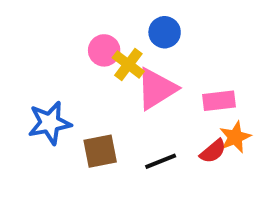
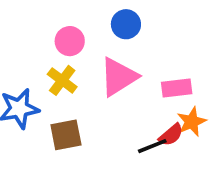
yellow cross: (128, 65) -> (62, 80), moved
black line: (161, 161) -> (152, 146), moved

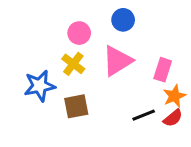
pink rectangle: (177, 88) -> (163, 70), turned -65
red semicircle: (171, 135) -> (173, 118), moved

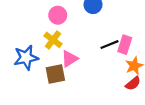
pink triangle: (117, 61) -> (69, 59), moved, size x0.7
black line: (144, 115) -> (109, 45), moved

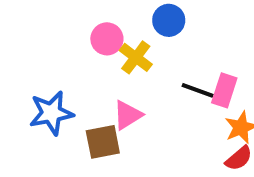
yellow cross: (53, 40) -> (136, 57), moved
black line: (109, 45) -> (198, 90), turned 42

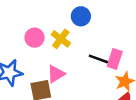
pink circle: (107, 39) -> (35, 38), moved

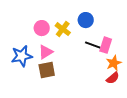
blue circle: (81, 16) -> (86, 20), moved
pink triangle: (56, 74) -> (46, 52), moved

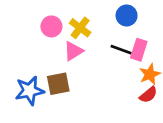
blue circle: (86, 20) -> (127, 16), moved
pink triangle: (46, 52) -> (73, 51), moved
blue star: (22, 56) -> (30, 91), moved

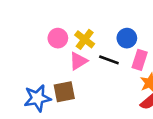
blue circle: (127, 16) -> (127, 38), moved
black line: (121, 50) -> (109, 60), moved

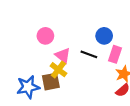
yellow cross: (85, 39) -> (58, 70), moved
pink triangle: (78, 61) -> (63, 55), turned -49

